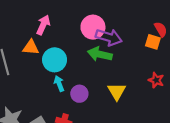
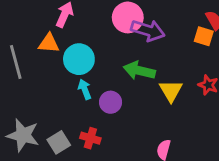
green arrow: (100, 54) -> (139, 71), moved
yellow triangle: (117, 91) -> (171, 91), moved

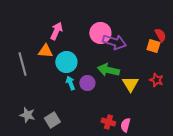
purple circle: (111, 102) -> (87, 83), moved
gray star: (23, 135) -> (27, 115), size x0.7
red cross: (90, 138) -> (108, 122), moved

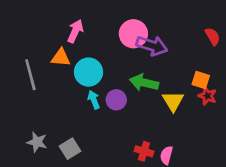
orange square: (153, 46) -> (201, 80), moved

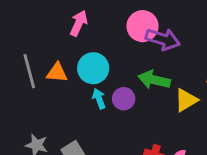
orange triangle: (61, 58) -> (57, 73), moved
yellow triangle: (173, 101) -> (186, 100), turned 30

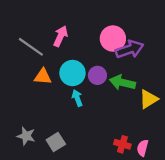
purple arrow: (163, 39) -> (130, 49), turned -36
gray line: (29, 71) -> (31, 47), moved, turned -40
purple circle: (124, 99) -> (97, 75), moved

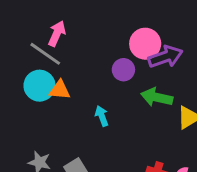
pink arrow: (61, 36) -> (57, 34), moved
cyan circle: (72, 73) -> (39, 86), moved
purple circle: (97, 75) -> (123, 70), moved

